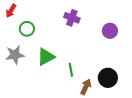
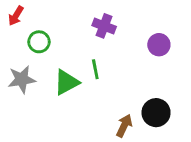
green line: (71, 70) -> (95, 69), moved

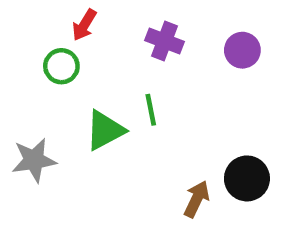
red arrow: (16, 16) -> (84, 25), moved
purple circle: (159, 45) -> (242, 50), moved
gray star: (22, 79) -> (34, 160), moved

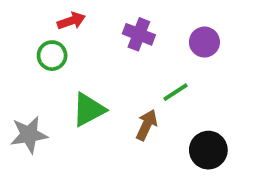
red arrow: (84, 25) -> (71, 21), turned -140
green line: (151, 110) -> (176, 92), moved, turned 68
brown arrow: (197, 199) -> (147, 125), moved

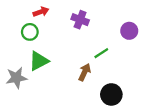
purple circle: (204, 42) -> (129, 31), moved
green triangle: (89, 110) -> (39, 61), moved
black circle: (208, 150) -> (111, 94), moved

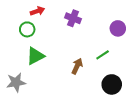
green line: (101, 53) -> (103, 55), moved
gray star: (16, 78) -> (16, 82), moved
black circle: (111, 94) -> (112, 84), moved

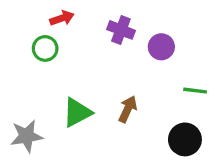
purple circle: (118, 28) -> (161, 47), moved
green line: (103, 55) -> (195, 91), moved, turned 40
green triangle: (35, 56) -> (77, 112), moved

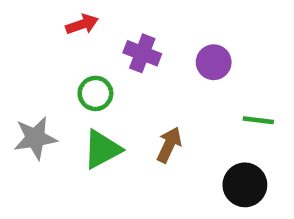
purple cross: (121, 30) -> (142, 53), moved
green circle: (45, 48) -> (95, 93), moved
gray star: (27, 136) -> (35, 138), moved

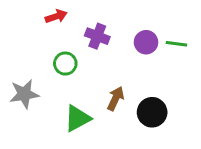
green line: (258, 120) -> (176, 44), moved
green triangle: (102, 149) -> (77, 118), moved
black circle: (245, 185) -> (152, 112), moved

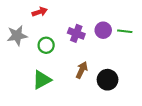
purple cross: (97, 36) -> (76, 33), moved
gray star: (24, 94) -> (17, 36), moved
green triangle: (77, 118) -> (42, 80), moved

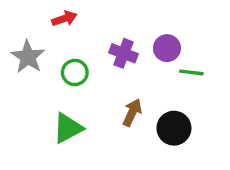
green line: (125, 31) -> (191, 72), moved
gray star: (17, 36) -> (28, 57), turned -30

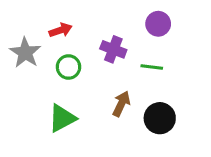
red arrow: (64, 19) -> (61, 30), moved
purple circle: (167, 48) -> (158, 24), moved
green line: (191, 72) -> (152, 67), moved

